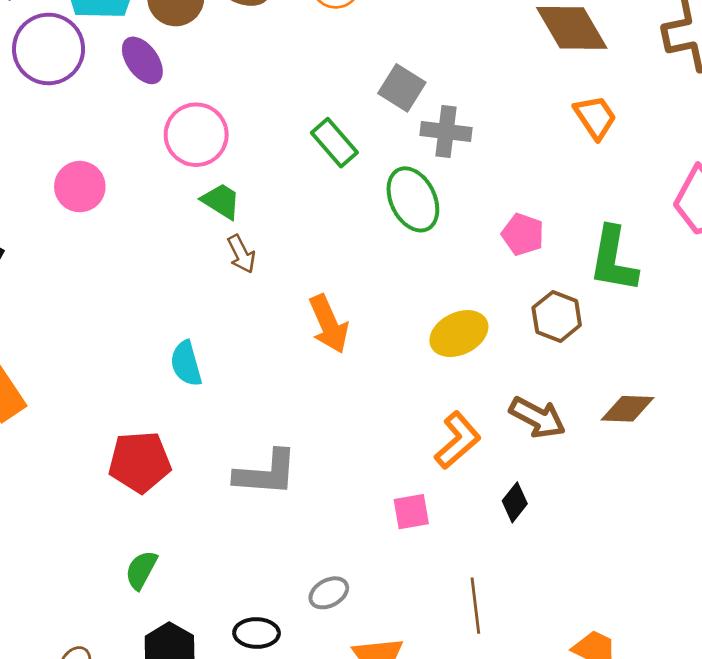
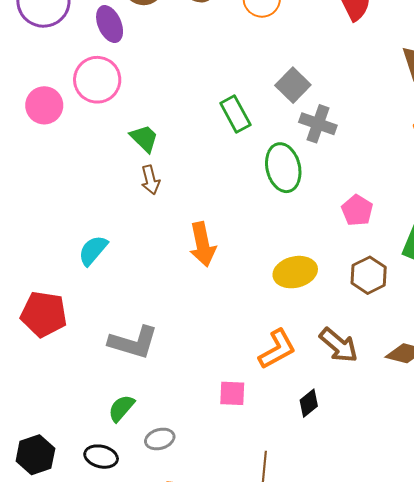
pink circle: (196, 135) -> (97, 80), moved
cyan semicircle: (186, 364) -> (93, 250), turned 44
green semicircle: (141, 570) -> (121, 408), moved

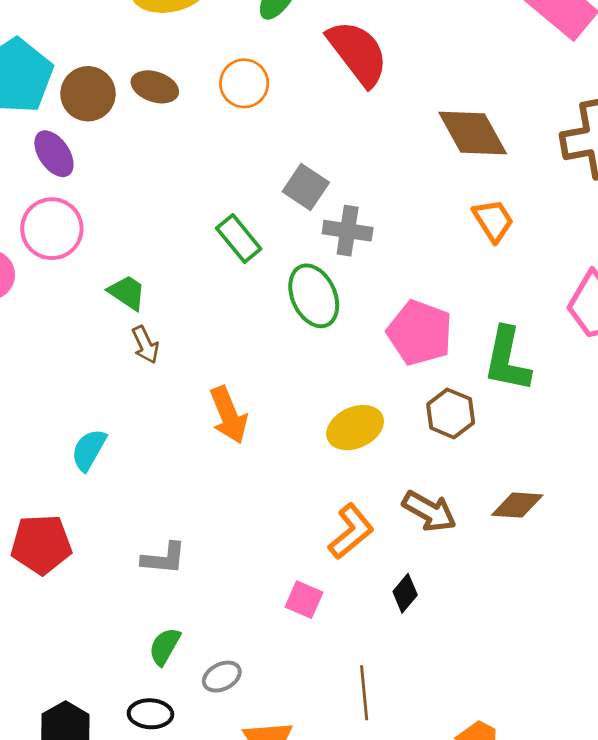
pink pentagon: (357, 210) -> (420, 333), size x1.6
gray L-shape: (133, 342) -> (164, 558), size x0.7
pink square: (232, 393) -> (304, 600), turned 32

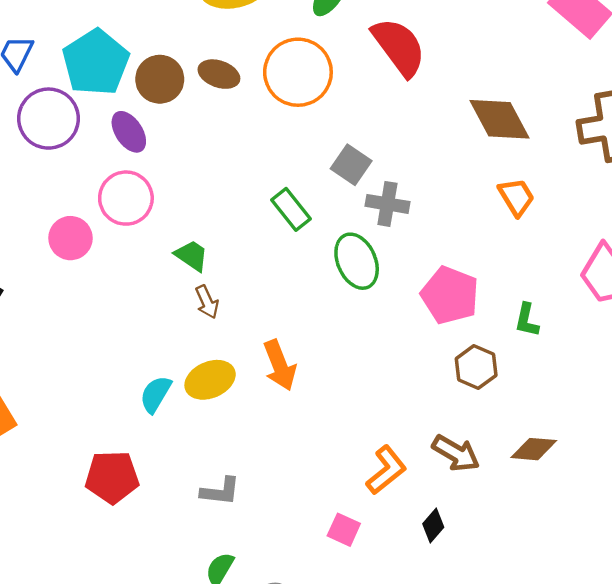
orange circle: (244, 83) -> (298, 72), size x1.6
green L-shape: (507, 359) -> (527, 320), size x0.6
yellow ellipse: (355, 428) -> (210, 380), moved

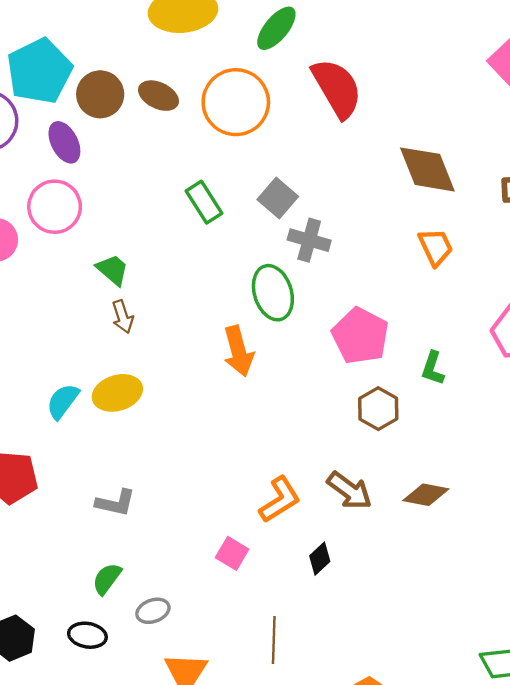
green rectangle: (291, 209) -> (204, 202), moved
orange arrow: (280, 365) -> (238, 351), moved

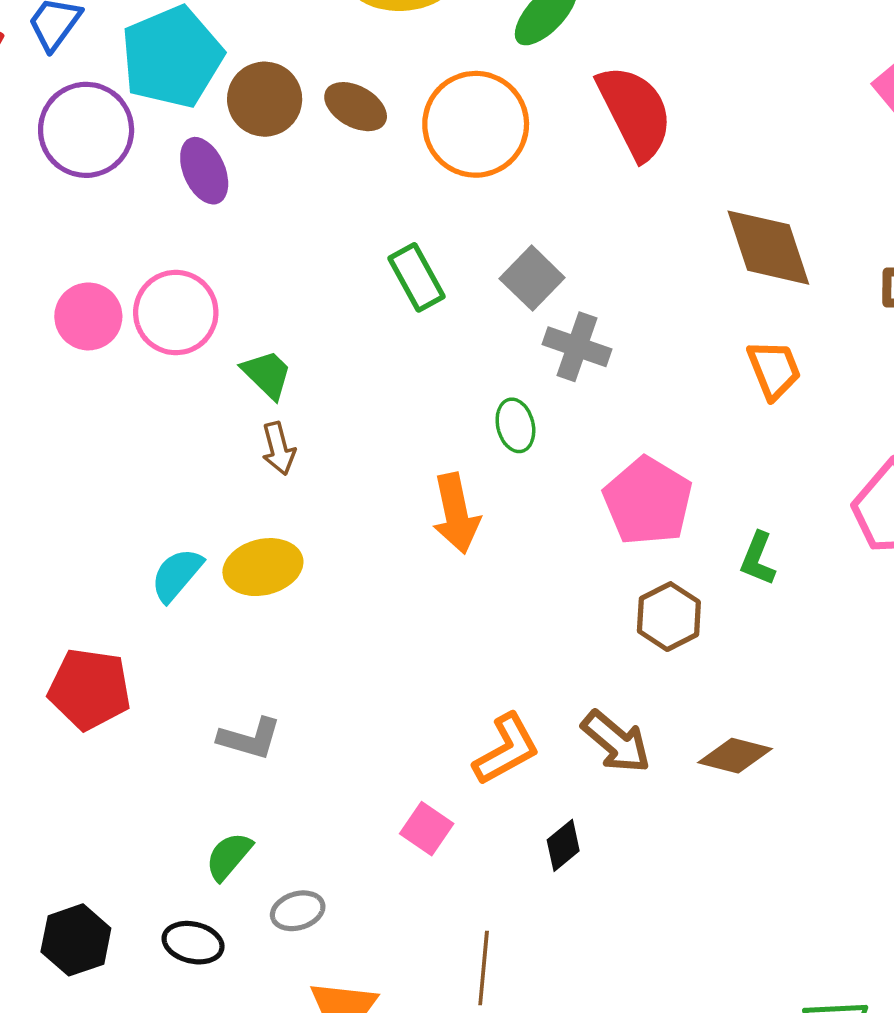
pink circle: (55, 207) -> (176, 313), moved
green ellipse: (273, 293) -> (515, 425), size x0.6

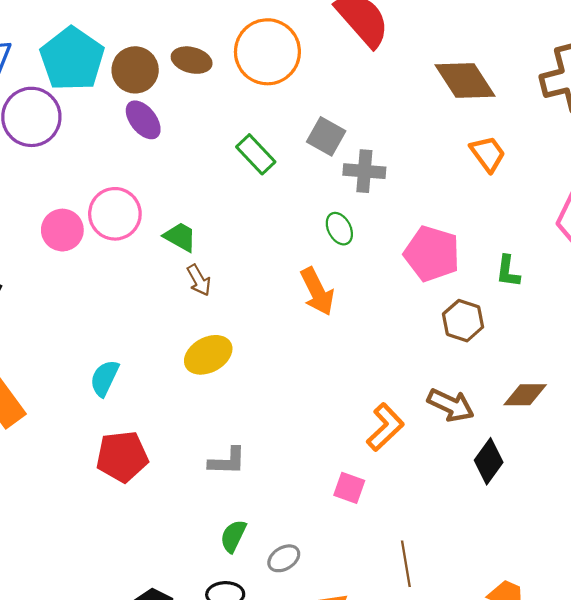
purple ellipse: (204, 171) -> (143, 120), moved
cyan semicircle: (177, 575) -> (105, 378), moved
black diamond: (563, 845) -> (489, 461), moved, size x1.4

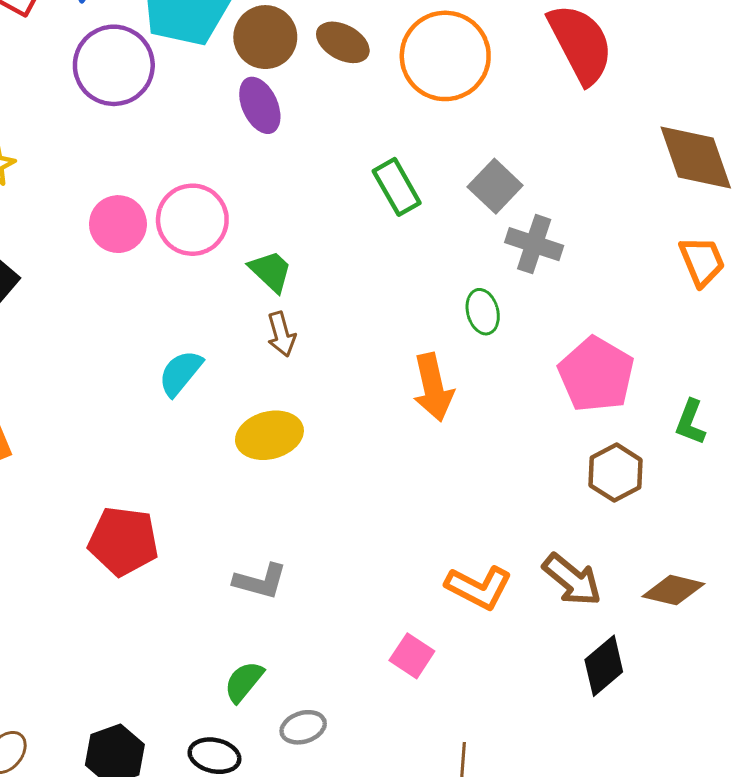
cyan semicircle: (105, 378) -> (180, 373), moved
orange L-shape: (385, 427) -> (479, 587), turned 57

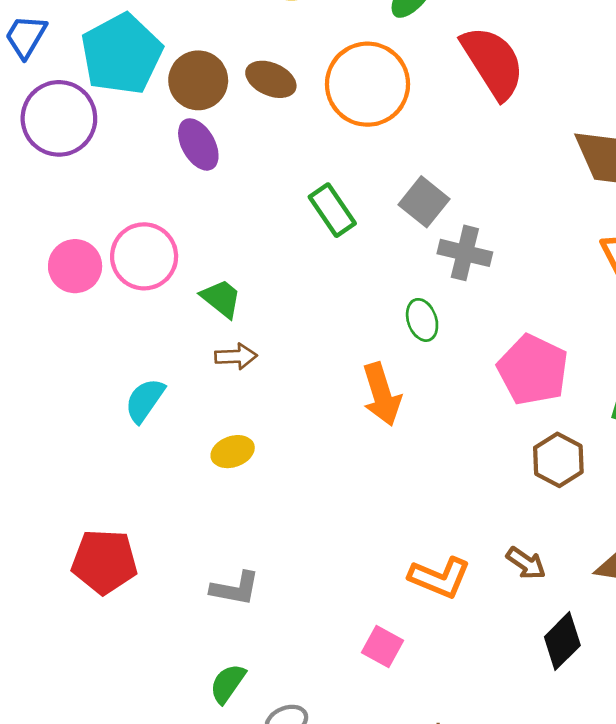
brown arrow: (281, 334) -> (236, 356), turned -72
yellow ellipse: (269, 435) -> (233, 452), size x0.7
brown arrow: (572, 580) -> (526, 563), size x0.7

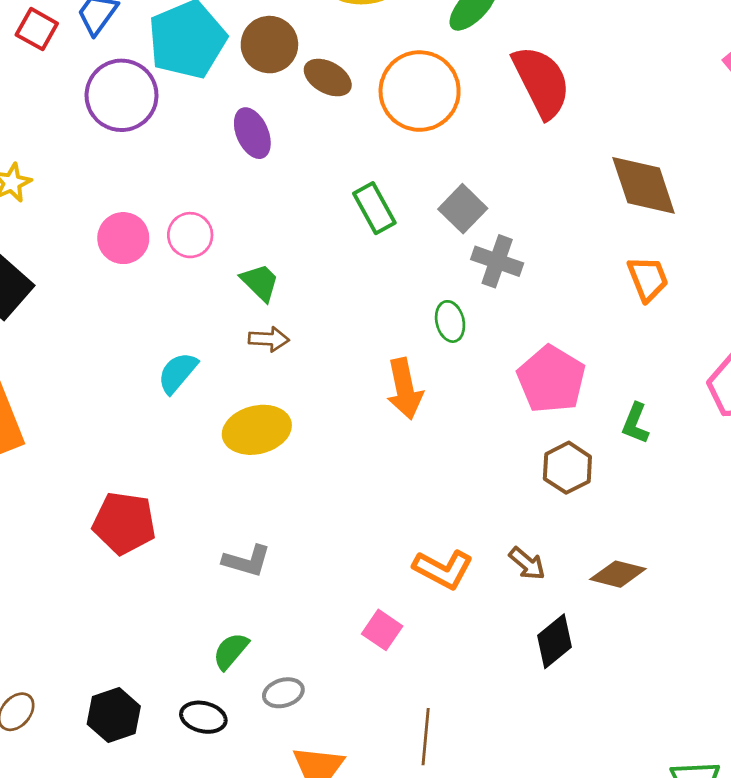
brown circle: (198, 80) -> (269, 45), moved
pink circle: (144, 256) -> (190, 235), size x0.7
yellow ellipse: (233, 452) -> (257, 430), size x1.6

